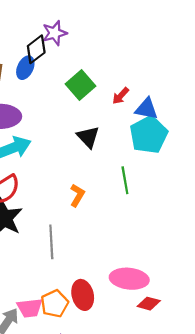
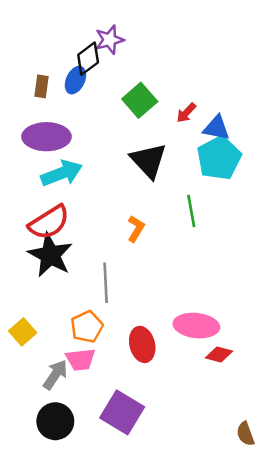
black triangle: (88, 137) -> (148, 161), size x1.4
orange pentagon: (55, 304) -> (87, 327), moved

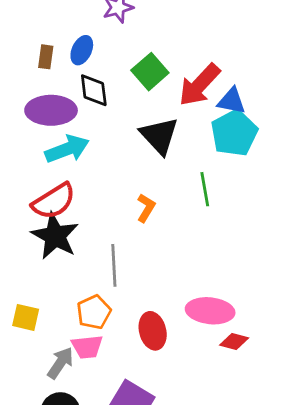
black diamond: (88, 59) -> (94, 90), moved, turned -60
red arrow: (186, 113) -> (199, 85), size x2.0
yellow square: (23, 332) -> (26, 317), turned -36

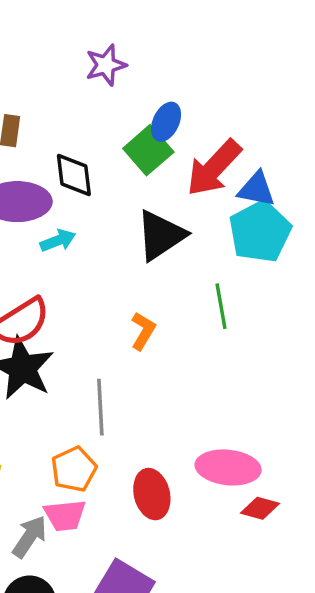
blue ellipse: (82, 50) -> (166, 122), moved
black triangle: (159, 136) -> (161, 235), turned 39
cyan arrow: (67, 149) -> (58, 241), moved, size x0.6

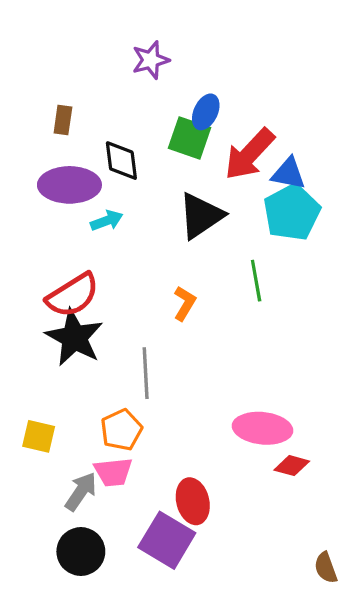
green square: (148, 150) -> (190, 138), turned -30
red ellipse: (152, 494) -> (193, 501), moved

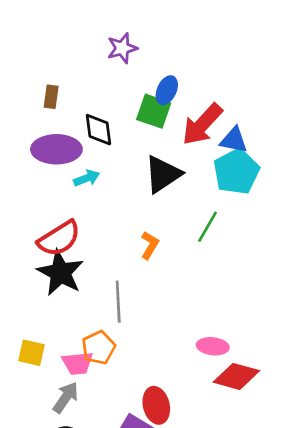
green line: (256, 281) -> (207, 227), turned 40
pink ellipse: (263, 428) -> (213, 346), size x0.7
red diamond: (292, 466) -> (236, 376), size x1.6
pink trapezoid: (113, 472) -> (77, 363), moved

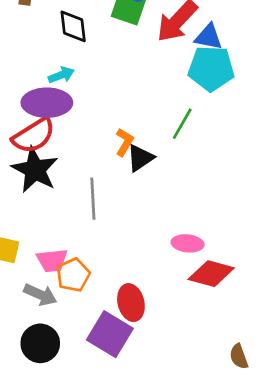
purple ellipse: (56, 149) -> (47, 103), moved
cyan pentagon: (236, 172) -> (211, 68), turned 30
black triangle: (163, 174) -> (140, 158), moved, size x0.7
orange pentagon: (98, 348) -> (73, 275), moved
gray arrow: (66, 397) -> (40, 295), turned 80

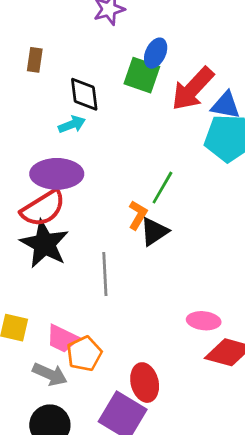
cyan arrow: (61, 75) -> (72, 124), moved
green line: (182, 124) -> (162, 188), moved
pink trapezoid: (52, 260) -> (62, 339), turned 32

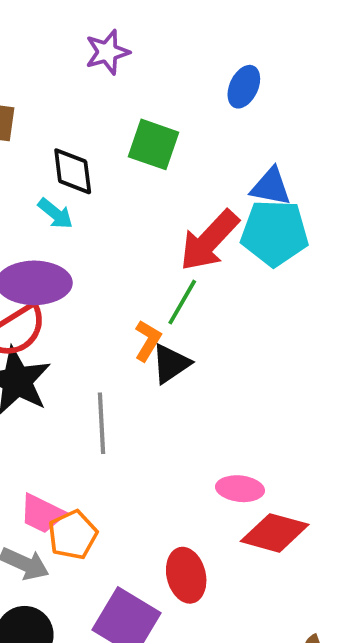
blue ellipse: (156, 53) -> (244, 87), moved
red arrow: (193, 89) -> (209, 241), moved
cyan arrow: (72, 124) -> (55, 214), turned 60
red ellipse: (145, 383) -> (186, 575), moved

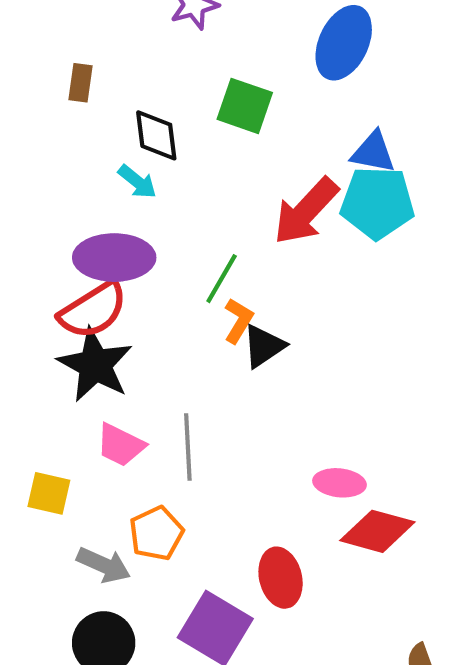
blue ellipse: (244, 87) -> (344, 43), size x1.6
green line: (182, 302) -> (222, 279), moved
gray line: (102, 423) -> (188, 447), moved
pink trapezoid: (42, 514) -> (120, 445), moved

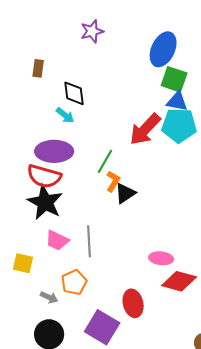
green square: (245, 106) -> (174, 79), moved
red semicircle: (93, 310) -> (44, 176), turned 48
gray arrow: (104, 565) -> (49, 297), size x0.7

